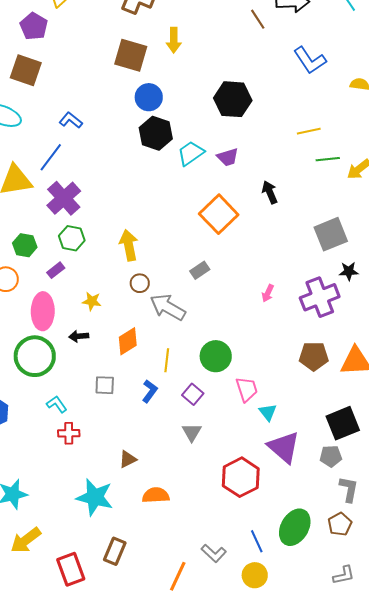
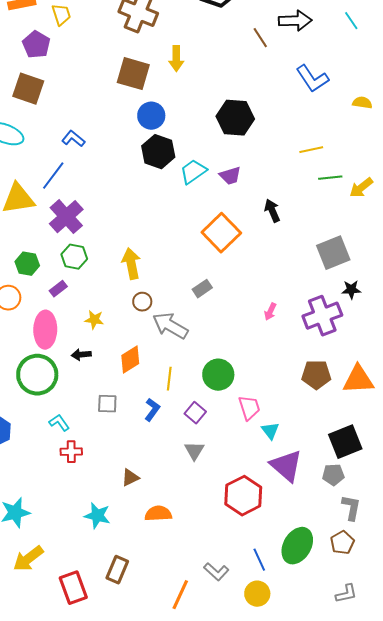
cyan star: (95, 497) -> (97, 516), size x0.7

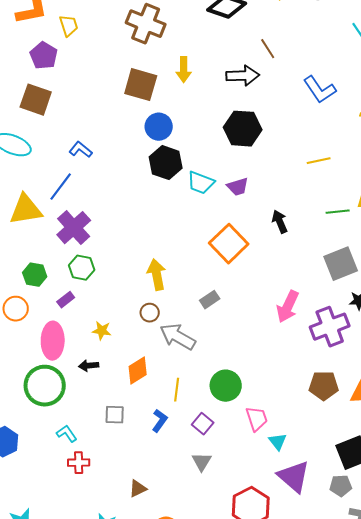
black arrow: (295, 21) -> (243, 76), moved
cyan trapezoid: (193, 172) -> (201, 183), turned -124
green line: (330, 178) -> (338, 212), moved
yellow arrow: (131, 264) -> (157, 275), moved
pink arrow: (270, 312) -> (288, 307), moved, size x1.8

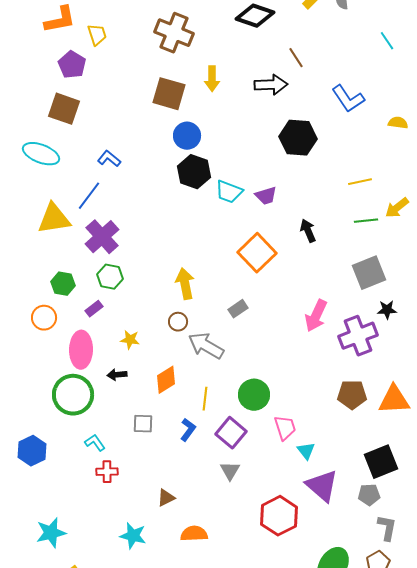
black hexagon: (243, 129) -> (298, 138), moved
yellow line: (319, 161) -> (360, 182), moved
purple square: (203, 424) -> (231, 433), size x1.4

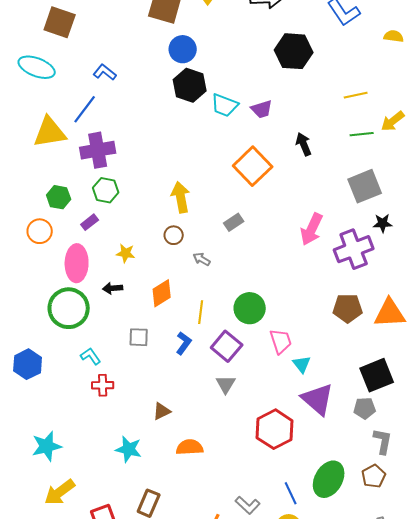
purple cross: (102, 237) -> (98, 150), turned 32
gray arrow: (206, 346) -> (202, 259), size x0.5

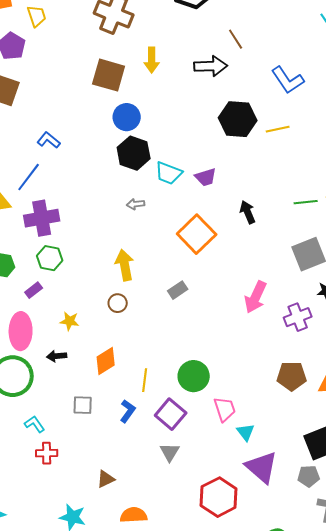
yellow line: (356, 95) -> (278, 129), moved
purple cross: (354, 249) -> (298, 317), size x0.7
gray arrow: (202, 259) -> (136, 204), moved, turned -36

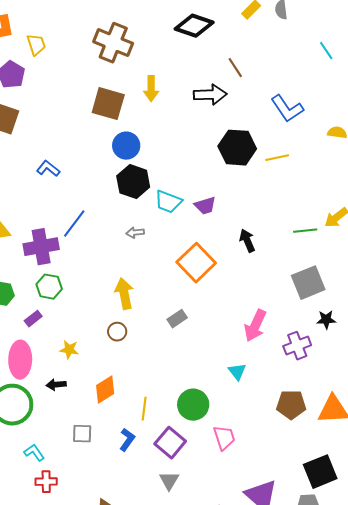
blue line: (29, 177) -> (74, 224), moved
cyan triangle: (246, 432) -> (237, 372), moved

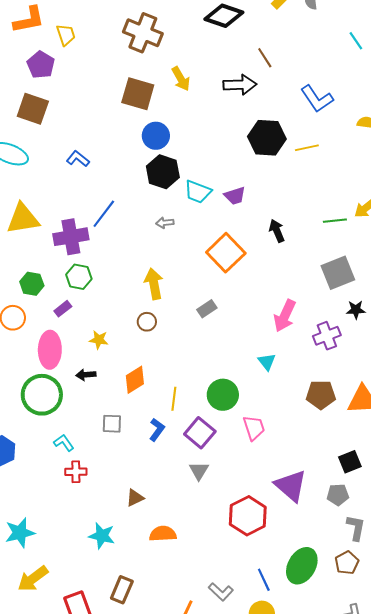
yellow arrow: (151, 89) -> (181, 79), turned -30
black square: (320, 472) -> (350, 462), size x0.7

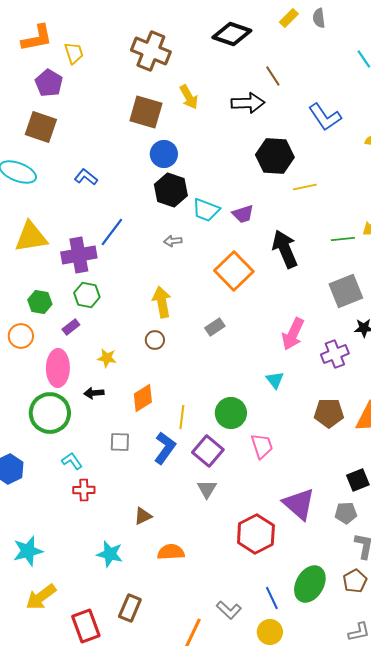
yellow line: (307, 148) -> (305, 187), moved
black arrow: (277, 231) -> (285, 249), size x1.6
blue L-shape: (157, 430) -> (165, 448), size x1.4

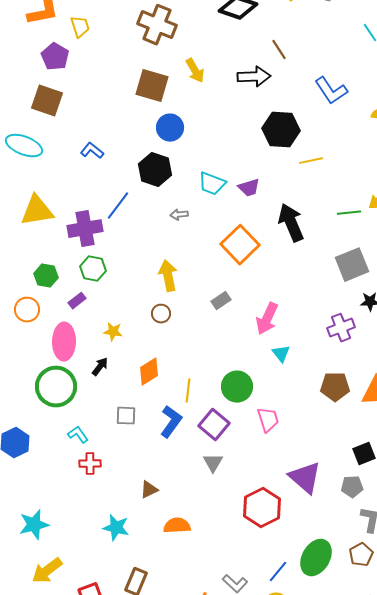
black hexagon: (171, 190) -> (155, 170), moved
pink arrow: (293, 334) -> (267, 319), moved
black arrow: (94, 393) -> (100, 367), turned 132
blue line: (272, 598) -> (278, 572), turned 65

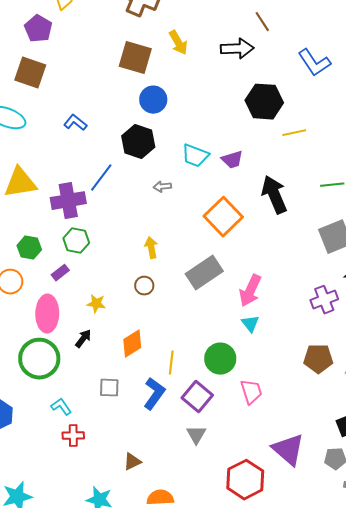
yellow arrow: (168, 276) -> (151, 248), size x0.7
gray rectangle: (221, 301) -> (204, 273), size x1.8
cyan triangle: (281, 354) -> (250, 324), moved

